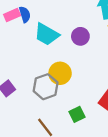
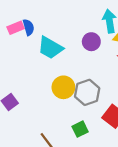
purple circle: (80, 36) -> (91, 42), moved
gray hexagon: (46, 87) -> (87, 92), moved

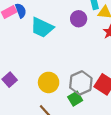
yellow circle: (63, 87) -> (49, 82), moved
gray hexagon: (87, 92) -> (81, 83), moved

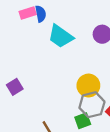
yellow circle: (49, 82) -> (88, 86), moved

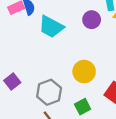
gray hexagon: (92, 105) -> (49, 92), moved

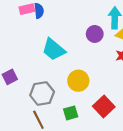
cyan trapezoid: (51, 27) -> (54, 49), moved

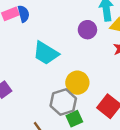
gray hexagon: (42, 94) -> (63, 102), moved

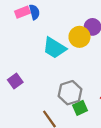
yellow circle: (77, 83) -> (79, 37), moved

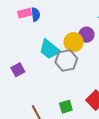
purple square: (15, 81) -> (18, 70), moved
gray hexagon: (70, 93) -> (66, 60), moved

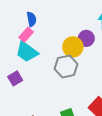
pink rectangle: (25, 13) -> (26, 35), moved, turned -32
cyan trapezoid: (50, 49) -> (27, 52), moved

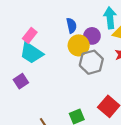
blue semicircle: (32, 19) -> (71, 26), moved
gray hexagon: (66, 67) -> (91, 62), moved

